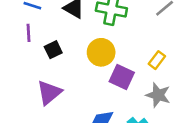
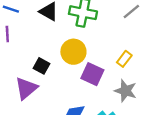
black square: (53, 50) -> (42, 66), moved, turned -35

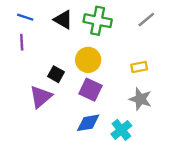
yellow rectangle: (124, 59) -> (139, 67), turned 42
purple square: (92, 74) -> (91, 90), moved

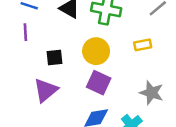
yellow rectangle: (139, 67) -> (143, 45), moved
black square: (56, 74) -> (54, 57), moved, turned -35

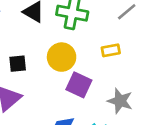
purple square: (99, 83) -> (79, 85), moved

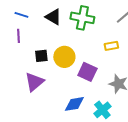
yellow circle: (62, 57) -> (64, 57), moved

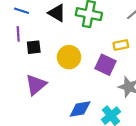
black square: (41, 56) -> (34, 47), moved
purple square: (87, 72) -> (105, 65), moved

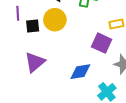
yellow circle: (69, 57) -> (55, 20), moved
blue diamond: (80, 109) -> (80, 72), moved

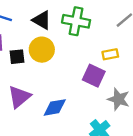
blue diamond: (80, 72) -> (55, 107), moved

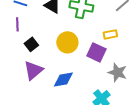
yellow circle: (42, 50) -> (67, 42), moved
black square: (17, 57) -> (31, 44), moved, turned -32

